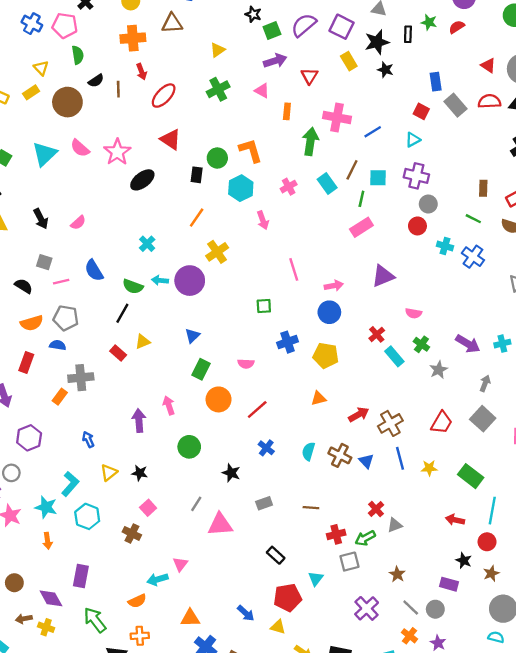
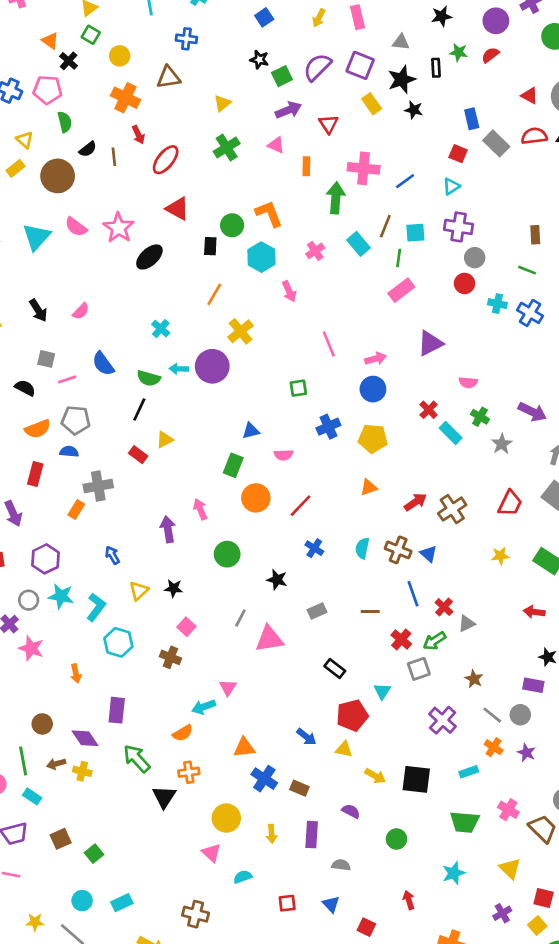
orange cross: (133, 38) -> (125, 98), turned 35
blue triangle: (192, 336) -> (251, 431), moved, turned 35
blue line: (400, 458) -> (413, 594), moved
cyan star: (46, 507) -> (61, 596), moved
red cross: (336, 534) -> (401, 639), turned -30

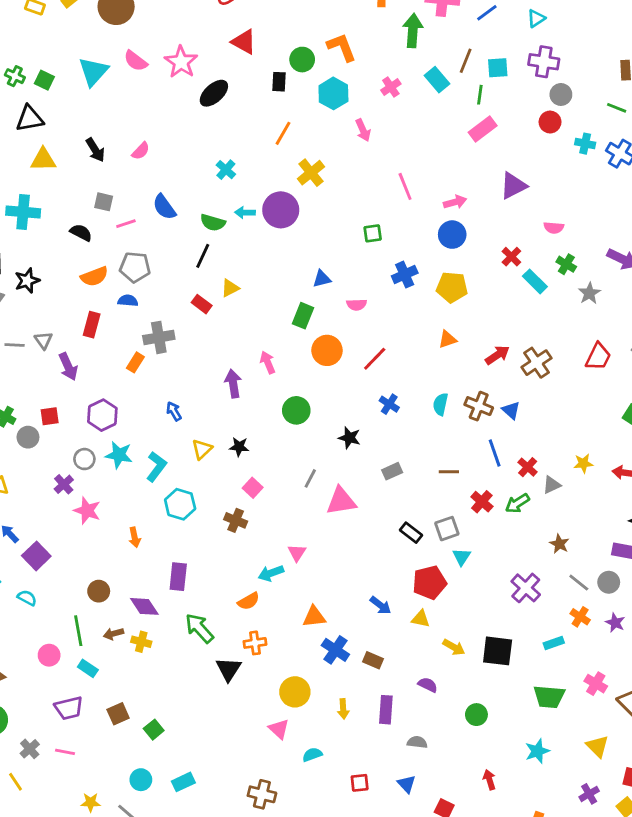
yellow star: (500, 556) -> (583, 463), moved
gray square: (419, 669) -> (447, 529), moved

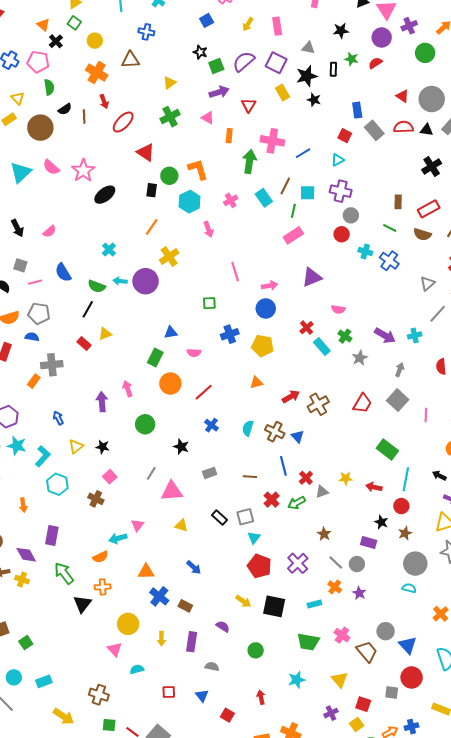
red triangle: (244, 42) -> (146, 152), moved
red pentagon: (429, 583) -> (259, 566), moved, turned 30
yellow triangle: (421, 619) -> (181, 525), moved

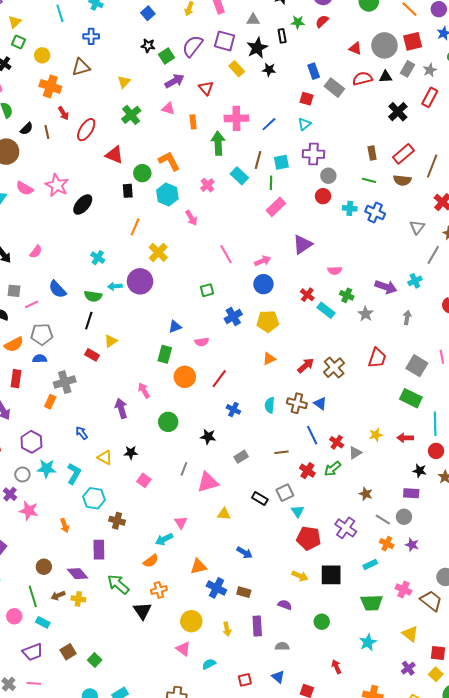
gray square: (398, 400) -> (417, 366), moved
yellow triangle: (76, 446) -> (105, 457), turned -42
brown cross: (96, 499) -> (117, 521), moved

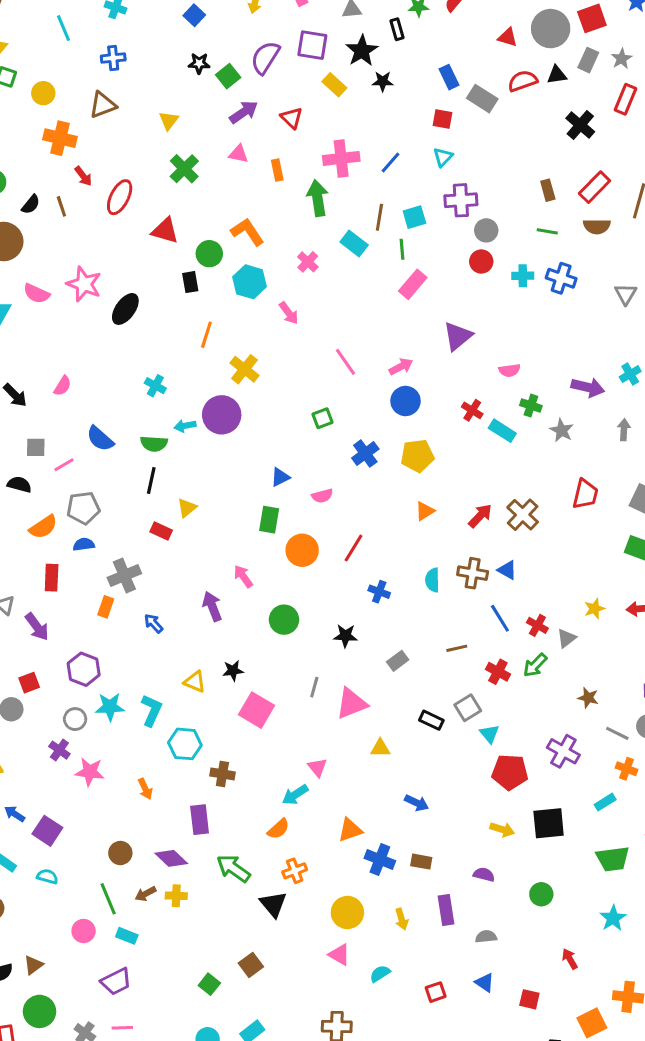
blue arrow: (82, 433) -> (154, 623), moved
pink square: (144, 480) -> (256, 710), size x1.6
brown square: (68, 652) -> (251, 965), moved

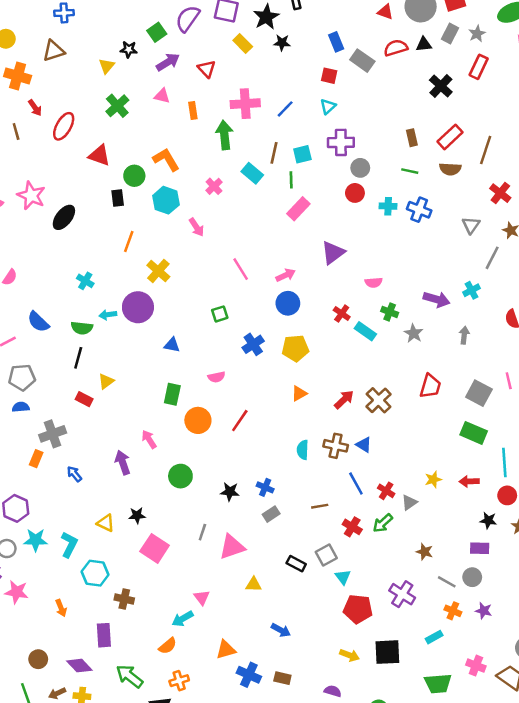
black star: (199, 63) -> (129, 49), moved
blue triangle: (280, 477) -> (172, 345), moved, turned 35
blue cross: (379, 592) -> (265, 487), moved

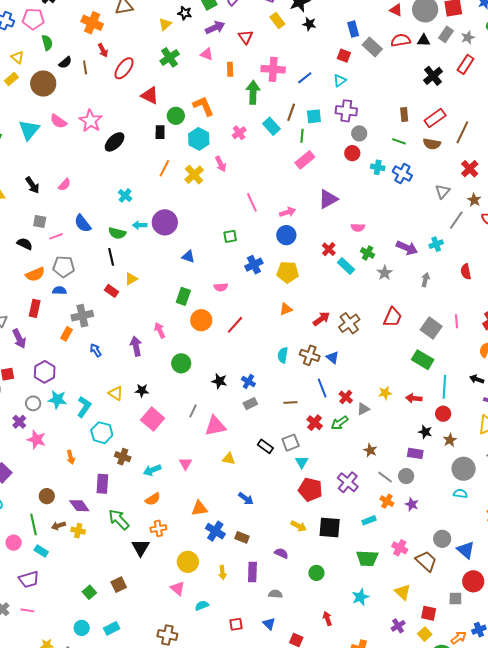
yellow cross: (158, 271) -> (194, 175), moved
black line: (78, 358) -> (111, 257), turned -36
cyan arrow: (183, 619) -> (152, 470), moved

